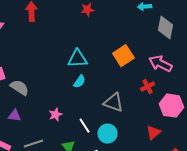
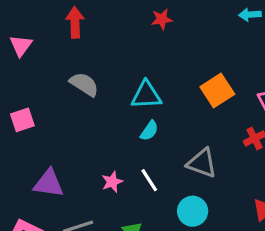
gray semicircle: (19, 88) -> (84, 84), moved
purple triangle: (14, 116) -> (49, 183), size x1.5
white line: (84, 126) -> (149, 180), moved

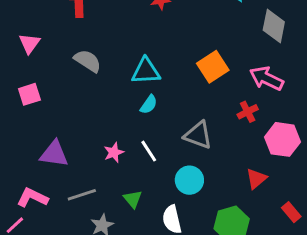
pink triangle: (21, 46) -> (29, 43), moved

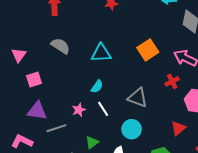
pink triangle: (29, 43) -> (19, 55), moved
pink square: (29, 94) -> (34, 79), moved
cyan semicircle: (149, 104) -> (97, 87), moved
gray line: (82, 195) -> (56, 128), moved
green triangle: (133, 199) -> (92, 142), turned 32

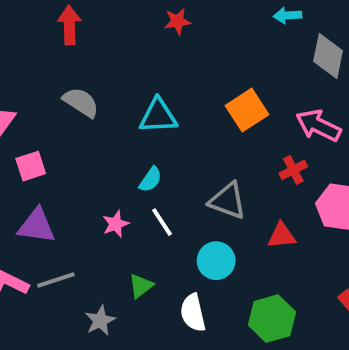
gray line: (56, 128) -> (56, 280), moved
red triangle: (178, 128) -> (282, 236), moved, turned 35

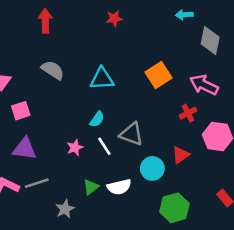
gray triangle: (228, 201) -> (131, 134), moved
red triangle: (282, 236) -> (181, 155), turned -30
cyan circle: (216, 261) -> (152, 168), moved
white semicircle: (193, 313) -> (119, 187), moved, turned -90

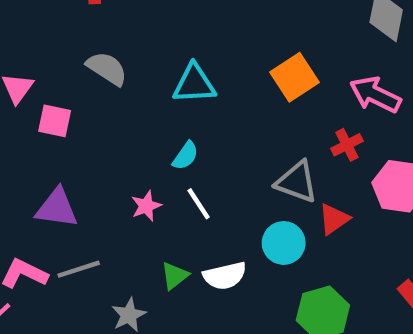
pink square: (21, 111) -> (55, 121), moved, turned 30
gray triangle: (131, 134) -> (297, 182), moved

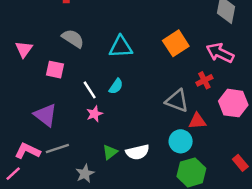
pink square: (55, 121) -> (55, 70), moved
white line: (199, 204) -> (90, 90), moved
purple triangle: (57, 208) -> (45, 115), turned 30
red triangle: (334, 219) -> (197, 121), turned 30
cyan circle: (284, 243) -> (181, 141), moved

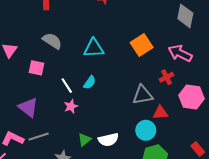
gray triangle: (177, 101) -> (143, 95), turned -30

